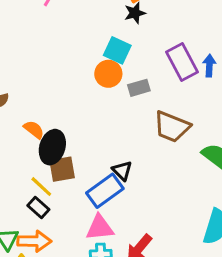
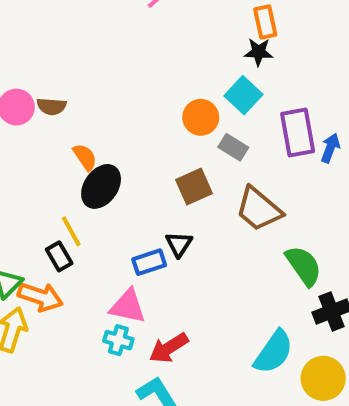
cyan square: (117, 50) -> (243, 95), moved
gray rectangle: (139, 88) -> (233, 147), turned 30
brown square: (62, 169) -> (194, 187), moved, turned -32
blue rectangle: (105, 191) -> (149, 262), size x0.7

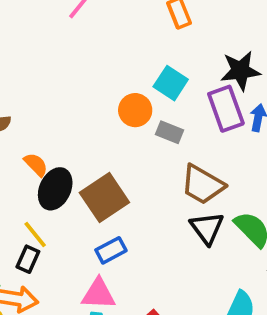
black star: (259, 52) -> (240, 71), moved, size x1.5
brown square: (194, 187) -> (104, 198), moved, size x1.4
black triangle: (179, 244) -> (207, 228), moved, size x1.4
black rectangle: (59, 256) -> (28, 259), turned 64

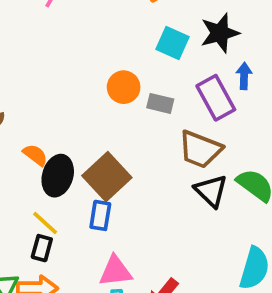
cyan square: (171, 83) -> (173, 43), moved
purple rectangle: (226, 109) -> (216, 98), moved
blue rectangle: (111, 250) -> (100, 215), moved, turned -44

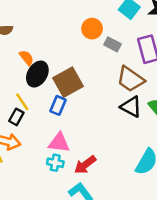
black triangle: (211, 191) -> (131, 107), turned -30

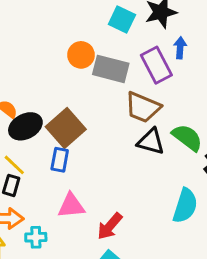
gray rectangle: (113, 44) -> (111, 69), size x1.6
black ellipse: (37, 74) -> (25, 126), turned 45
cyan cross: (55, 163) -> (36, 237), moved

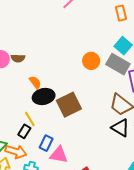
gray rectangle: (111, 69) -> (118, 64), moved
blue rectangle: (60, 160) -> (46, 143), moved

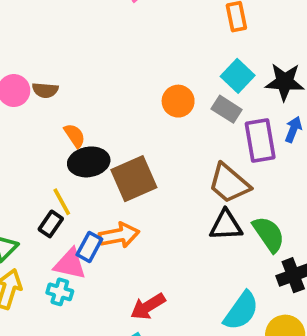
gray rectangle: (118, 64) -> (227, 109), size x0.7
black triangle: (120, 128) -> (226, 225), turned -36
orange arrow: (16, 152) -> (119, 235), moved, turned -30
pink triangle: (59, 155) -> (70, 264), moved

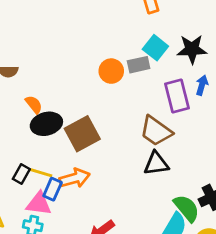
gray rectangle: (227, 109) -> (139, 65), moved, turned -40
yellow line: (62, 202) -> (41, 173), moved, turned -40
green semicircle: (269, 234) -> (187, 208), moved

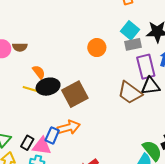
gray rectangle: (139, 65) -> (133, 44), moved
black triangle: (156, 163) -> (150, 86), moved
yellow line: (41, 173) -> (31, 89), moved
black rectangle: (21, 174) -> (27, 143), moved

